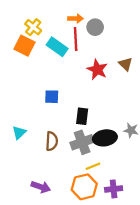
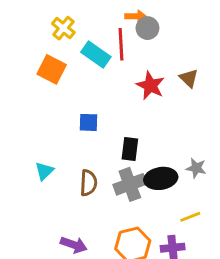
orange arrow: (76, 18) -> (136, 16), moved
orange square: (25, 46) -> (52, 69), moved
yellow line: (93, 166) -> (190, 217), moved

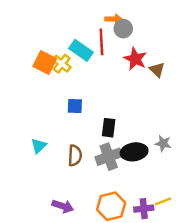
yellow cross: (63, 28) -> (62, 64), moved
red star: (150, 86) -> (135, 59), moved
yellow line: (190, 217) -> (163, 201), moved

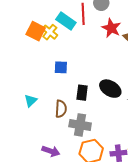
black rectangle: (109, 128) -> (82, 93), moved
black ellipse: (134, 152) -> (110, 89), moved, turned 40
gray cross: (109, 157) -> (80, 125), moved, turned 30

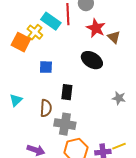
orange square: (36, 31) -> (21, 42), moved
black ellipse: (110, 89) -> (92, 60), moved

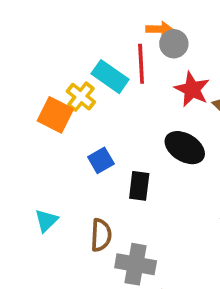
blue square: (46, 67) -> (101, 160), turned -32
black rectangle: (67, 92) -> (139, 186), moved

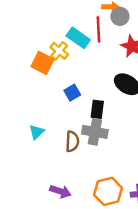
gray cross: (136, 264) -> (95, 132), moved

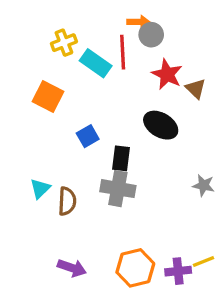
yellow cross: (59, 51) -> (64, 43), moved, turned 30
brown semicircle: (72, 141) -> (67, 201), moved

